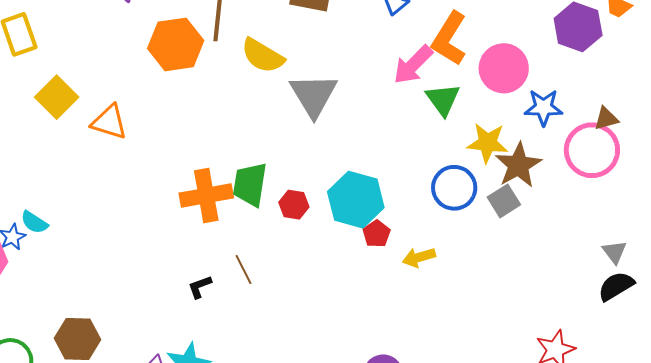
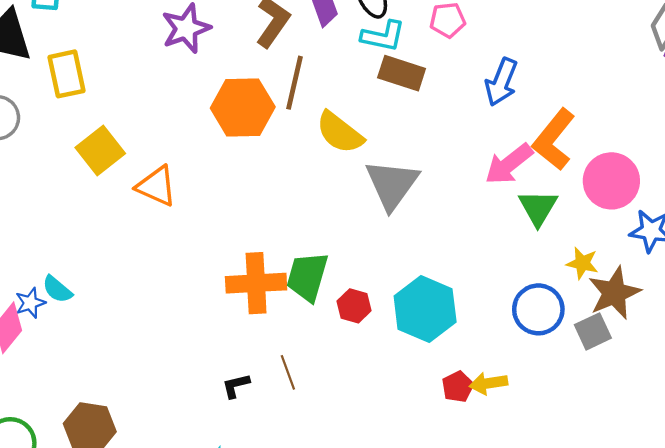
yellow star: (487, 143) -> (582, 263), size x0.7
red pentagon: (377, 234) -> (458, 387), moved

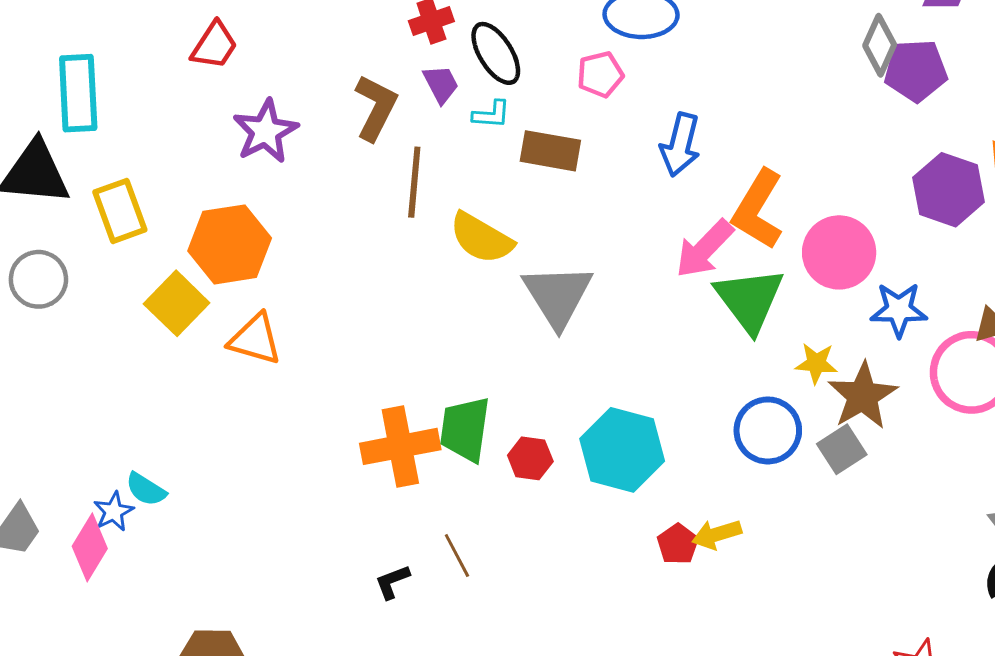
cyan L-shape: (383, 36) -> (491, 114), moved, size x0.7
orange hexagon: (243, 108) -> (230, 244), moved
green triangle: (538, 208) -> (749, 300), size x1.4

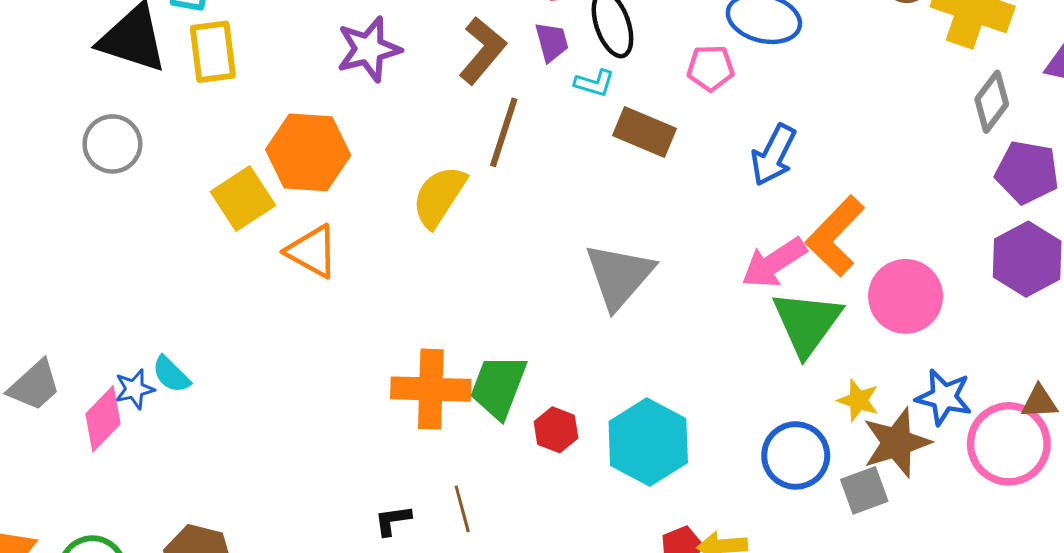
purple pentagon: (916, 70) -> (1027, 172), moved
yellow rectangle: (120, 211) -> (213, 52), moved
yellow semicircle: (481, 238) -> (439, 196), moved, turned 80
blue star: (899, 310) -> (944, 397), moved

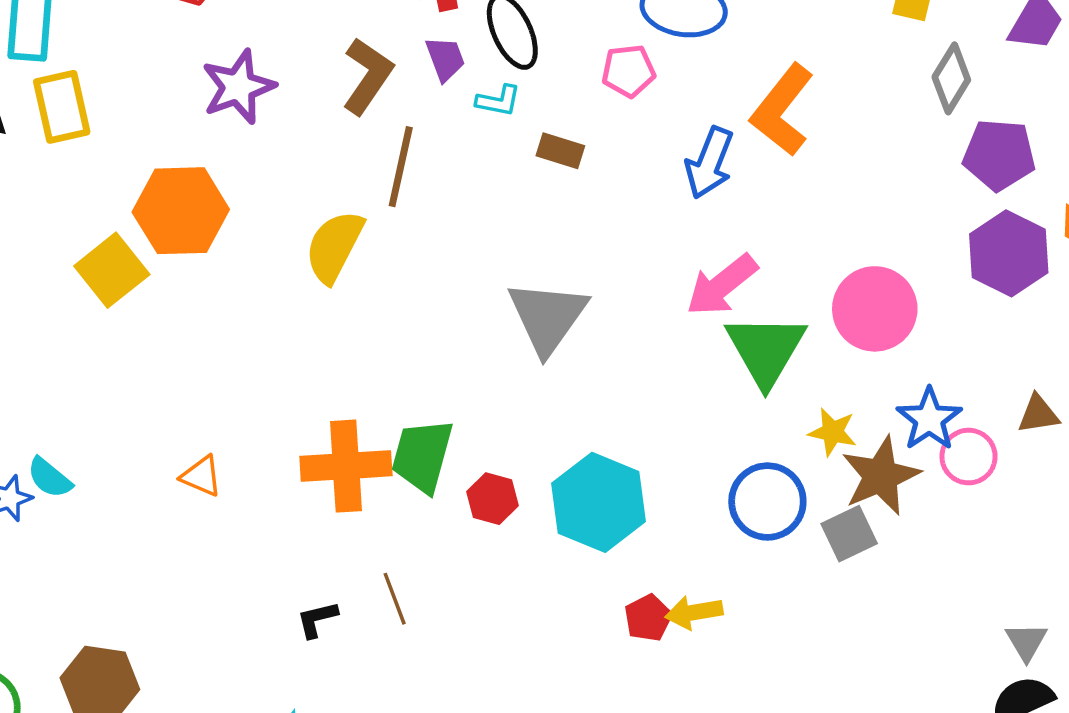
brown rectangle: (644, 132) -> (560, 151), size x0.7
orange L-shape: (835, 236) -> (782, 110), moved
orange triangle: (312, 251) -> (201, 476), moved, size x0.7
blue star: (944, 397) -> (929, 419), turned 30
pink circle: (1009, 444) -> (969, 457), moved, size x0.6

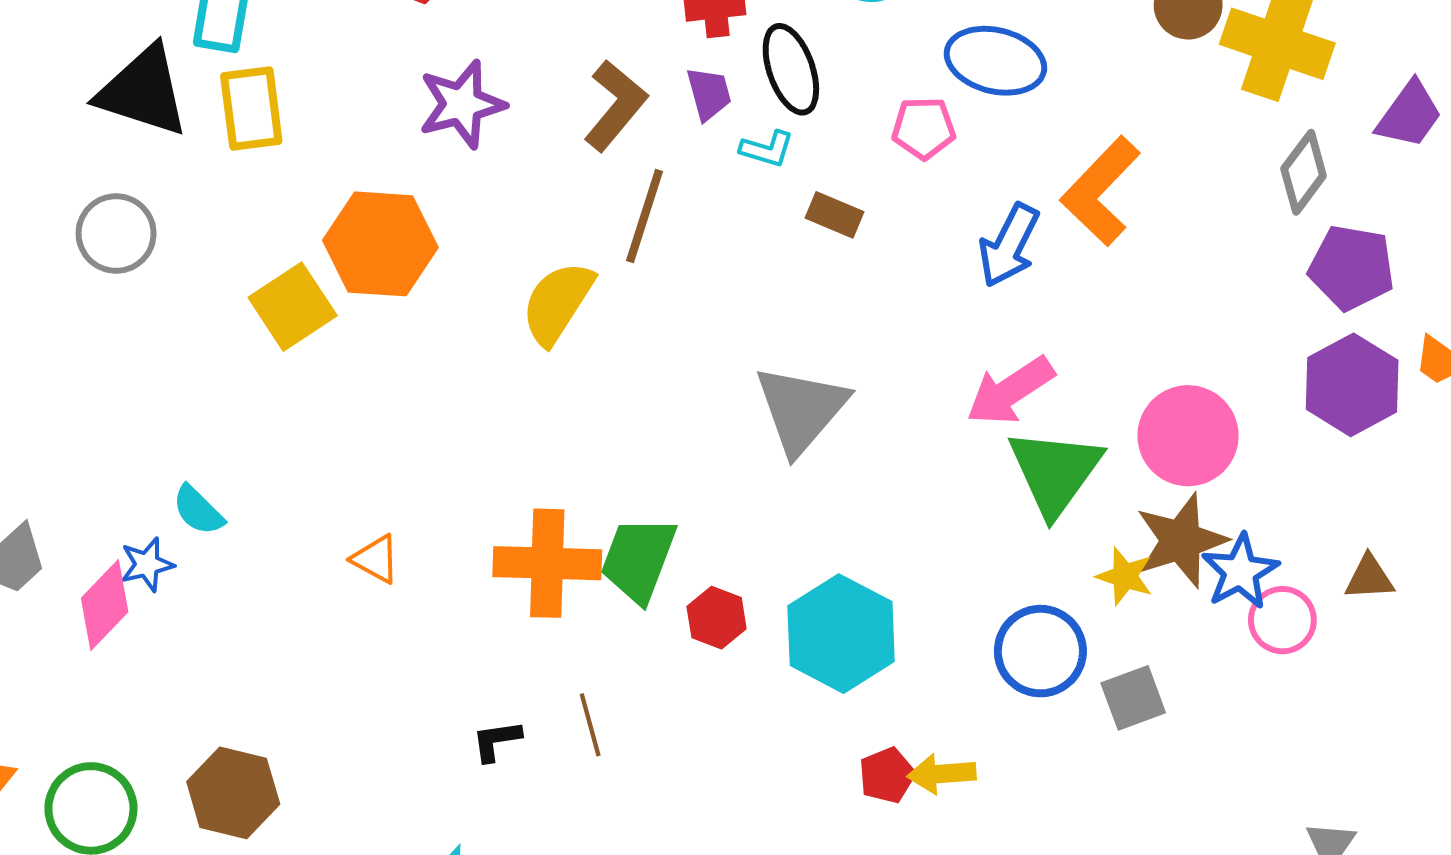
brown star: (881, 476) -> (1181, 540), moved
cyan semicircle: (50, 478) -> (198, 510), moved

